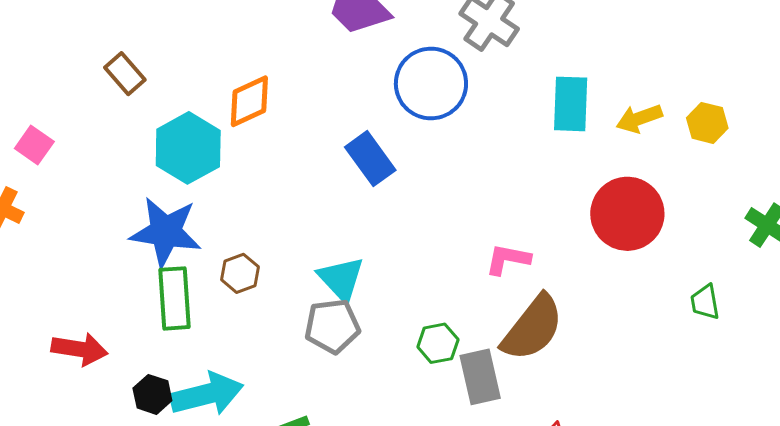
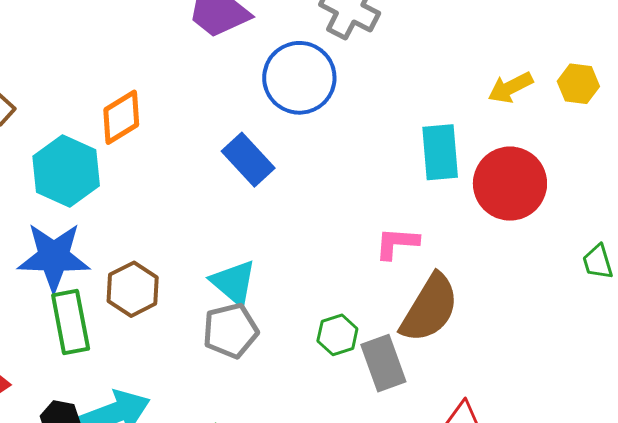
cyan rectangle: (571, 104) -> (440, 152), moved
brown hexagon: (240, 273) -> (133, 289), size x1.4

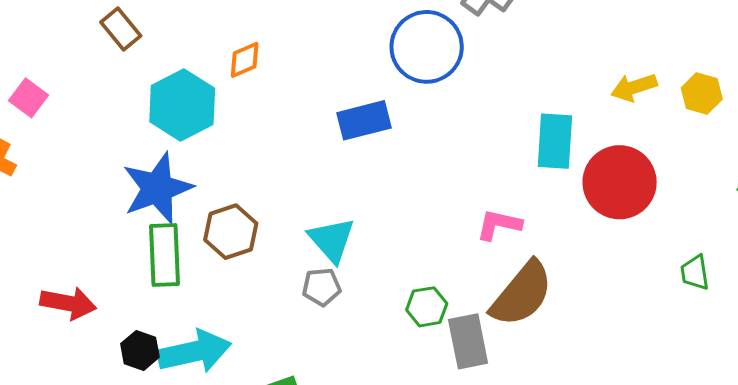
orange diamond: (121, 117) -> (245, 60), size x0.7
blue rectangle: (248, 160) -> (364, 120), turned -70
blue star: (54, 257) -> (157, 188), turned -30
gray pentagon: (230, 331) -> (322, 287), size x0.7

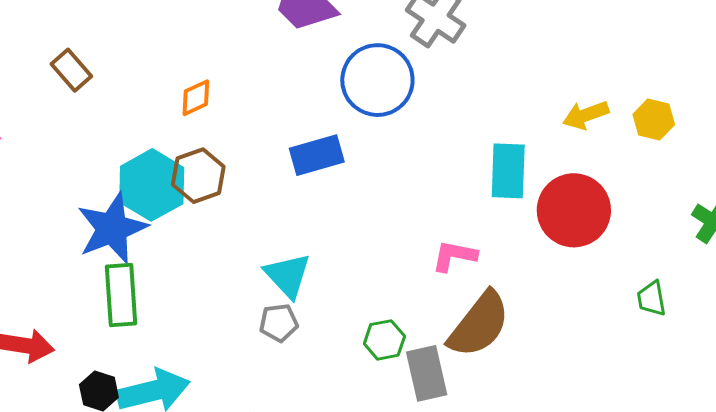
cyan hexagon: (182, 105) -> (152, 185), moved
brown hexagon: (231, 232) -> (198, 176), moved

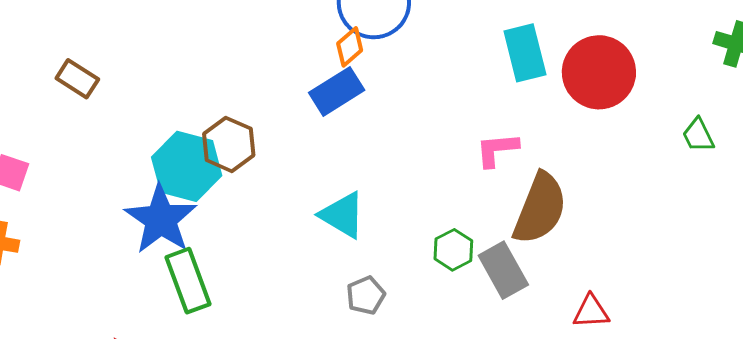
orange diamond: (196, 98) -> (350, 47), moved
gray pentagon: (279, 323) -> (366, 295), moved

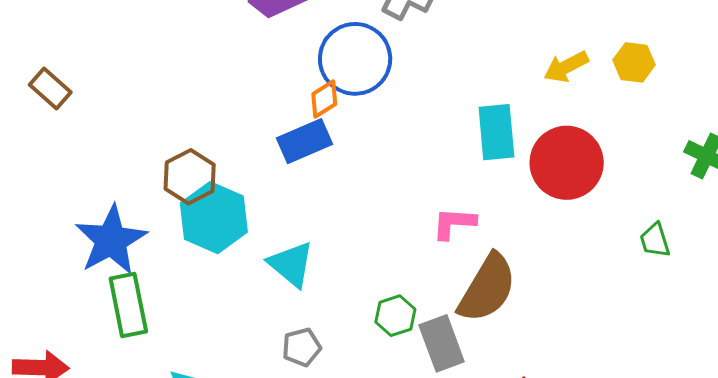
cyan hexagon: (187, 166) -> (214, 218), moved

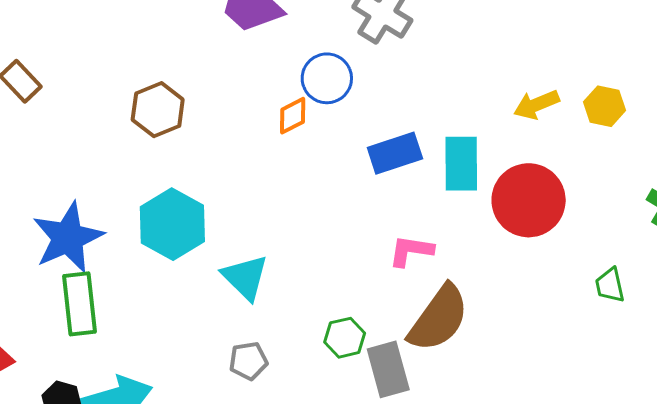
blue circle: (355, 59) -> (327, 78), size x0.7
blue rectangle: (304, 141) -> (395, 153), moved
brown hexagon: (190, 177) -> (158, 110), moved

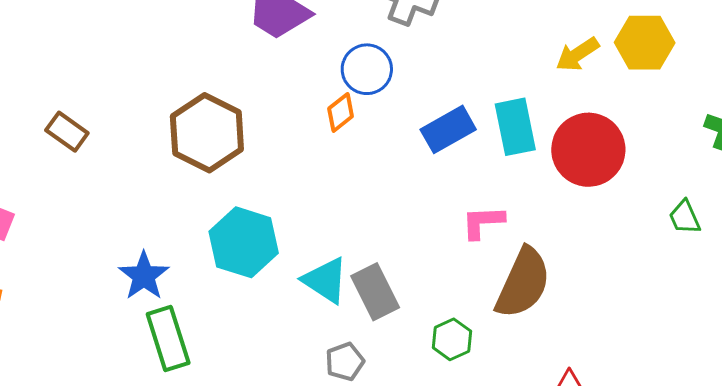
yellow hexagon: (604, 106) -> (645, 43), size x1.4
brown hexagon: (158, 110) -> (207, 133), size x1.4
blue star: (68, 238) -> (144, 276), size x0.7
green hexagon: (345, 338) -> (452, 339), moved
gray rectangle: (388, 369) -> (375, 292), moved

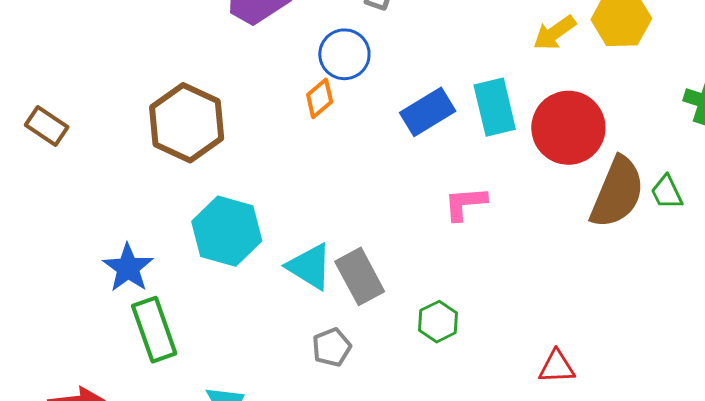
brown semicircle: (523, 283) -> (617, 192), moved

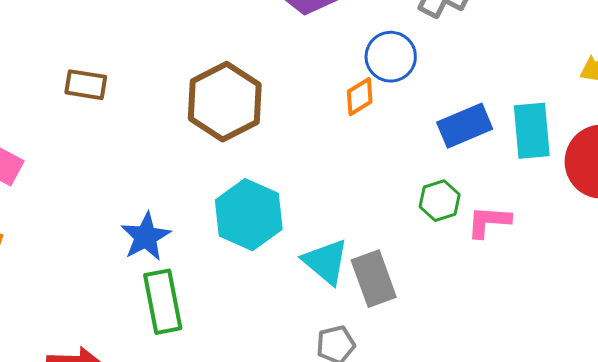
brown rectangle: (47, 126) -> (86, 85), turned -33
green hexagon: (438, 322) -> (440, 201), moved

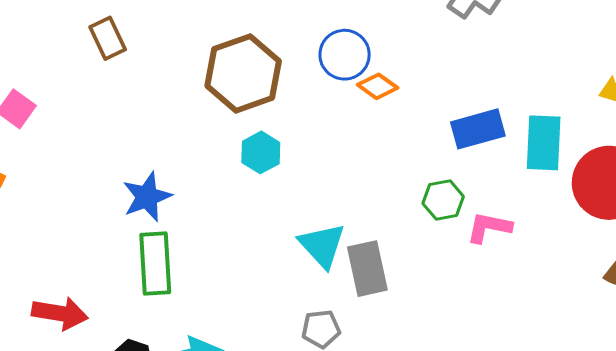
blue circle: (391, 57) -> (345, 55), moved
brown rectangle: (86, 85) -> (108, 38), turned 48
orange diamond: (360, 97) -> (378, 86), turned 60
cyan hexagon: (249, 215) -> (261, 152), moved, size x0.6

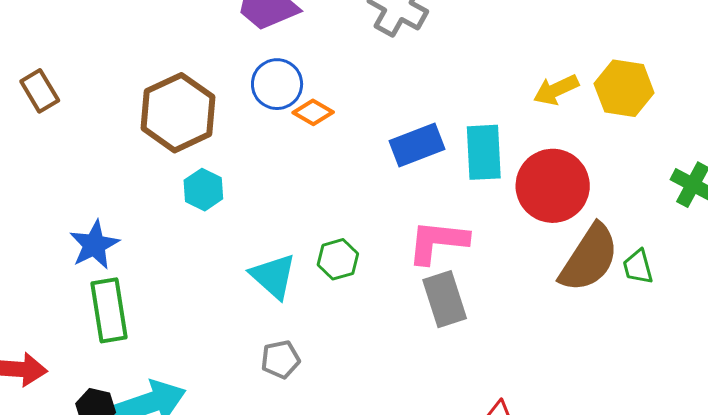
green hexagon: (443, 200) -> (338, 259), moved
pink L-shape: (489, 227) -> (438, 242), size x1.4
gray rectangle: (367, 269) -> (445, 299), moved

